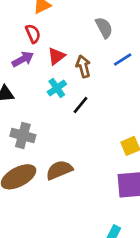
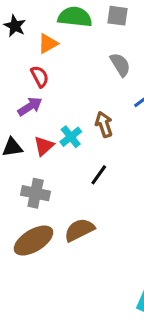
red triangle: (56, 56) -> (44, 146), moved
brown arrow: (83, 66) -> (104, 124), moved
black line: (81, 105) -> (99, 175), moved

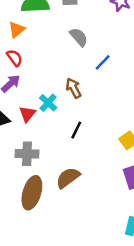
brown ellipse: (34, 240) -> (32, 193), turned -32

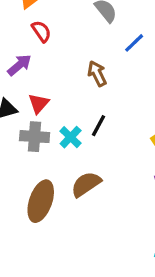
red semicircle: (15, 58) -> (41, 31), moved
cyan cross: (48, 103) -> (71, 137), moved
gray cross: (27, 154) -> (35, 137), moved

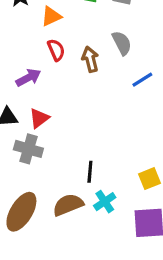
brown arrow: (97, 74) -> (90, 59), moved
black line: (98, 126) -> (90, 172), moved, turned -35
cyan cross: (71, 137) -> (105, 202), moved

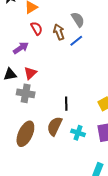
blue line: (142, 80) -> (76, 41), moved
cyan cross: (105, 202) -> (78, 133), moved, turned -32
brown semicircle: (68, 205) -> (55, 126), turned -36

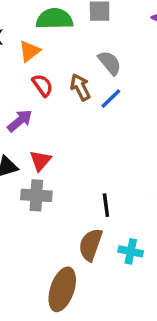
brown ellipse: (25, 134) -> (62, 289), moved

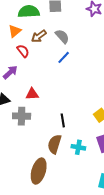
brown arrow: (80, 87) -> (39, 36), moved, turned -98
red triangle: (40, 161) -> (32, 94), moved, turned 48

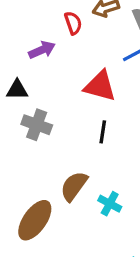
red triangle: (32, 94) -> (100, 86), moved, size x1.5
black line: (63, 120) -> (103, 132), moved

